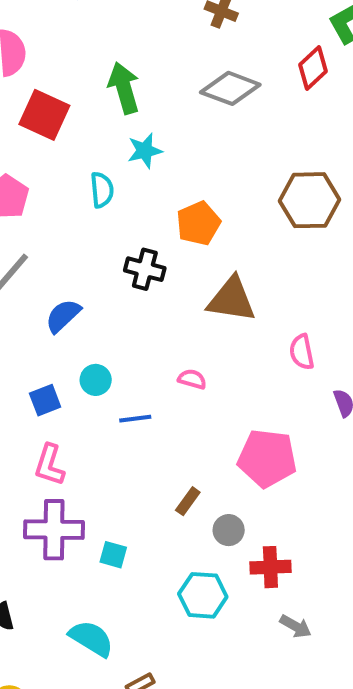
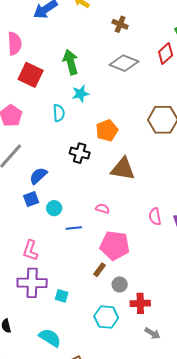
pink semicircle: (302, 352) -> (155, 217), moved
blue square: (45, 400) -> (31, 199), moved
pink pentagon: (267, 458) -> (115, 245), moved

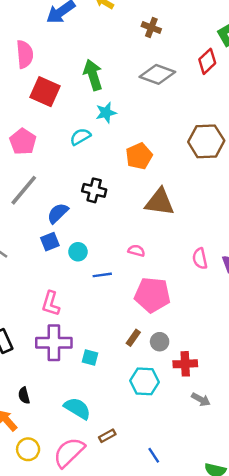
cyan semicircle: (59, 113) -> (80, 137), turned -114
black cross: (80, 153) -> (94, 190), moved
brown rectangle: (99, 270) -> (133, 338), moved

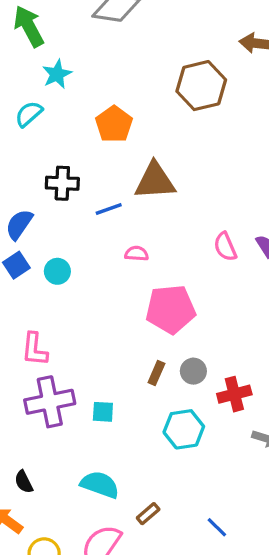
blue line: (102, 275) -> (109, 209), moved

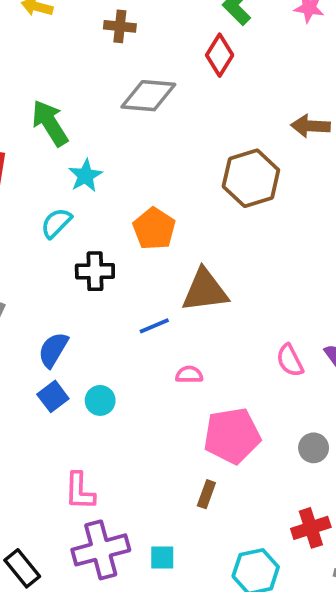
black cross: (62, 183) -> (95, 271), moved
gray circle: (193, 371) -> (314, 448), moved
brown rectangle: (156, 373) -> (206, 494), moved

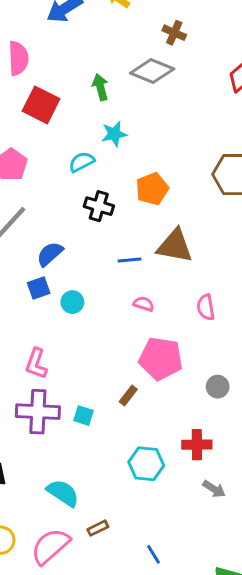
gray diamond: (148, 96) -> (152, 71), moved
green arrow: (50, 123) -> (100, 87), size x0.7
pink semicircle: (290, 360) -> (206, 307), moved
cyan square: (162, 558) -> (84, 416), moved

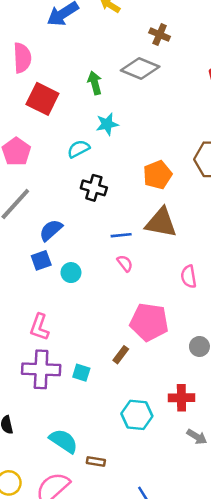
orange pentagon: (152, 189) -> (157, 175), moved
pink semicircle: (144, 304) -> (125, 263), moved, turned 36
brown rectangle: (98, 528) -> (96, 461), moved, turned 36

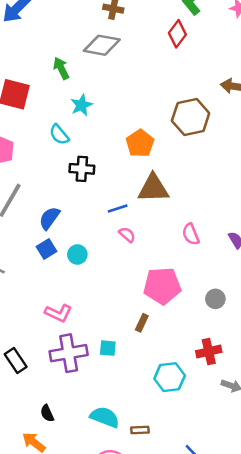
cyan semicircle: (78, 149) -> (59, 135), turned -90
pink L-shape: (39, 327) -> (58, 313), turned -72

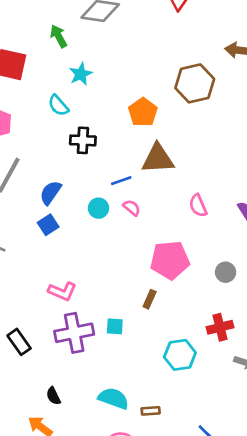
cyan circle: (77, 255) -> (98, 208), moved

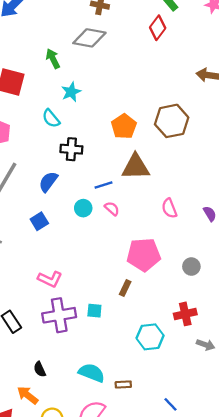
brown hexagon: (195, 83) -> (172, 121), moved
blue semicircle: (50, 193) -> (48, 182), moved

